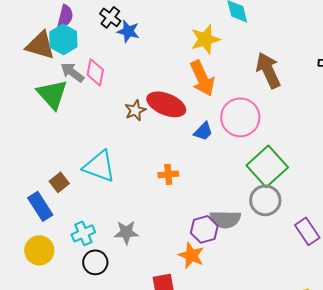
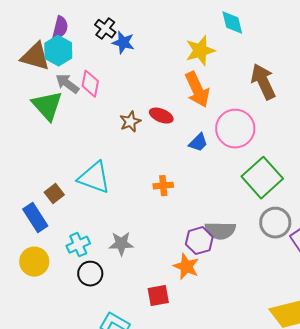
red ellipse: (166, 104) -> (161, 116), size x0.6
gray circle: (265, 200) -> (275, 223), moved

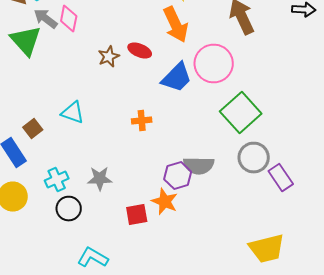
blue trapezoid: (198, 143) -> (177, 78), size x1.6
cyan triangle: (94, 178) -> (73, 112), size x0.7
red square: (158, 296) -> (137, 214), moved

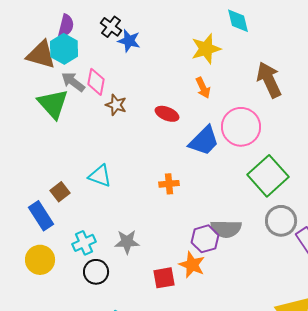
orange arrow: (176, 24) -> (203, 88), size x0.6
brown star: (109, 56) -> (116, 105), moved, turned -30

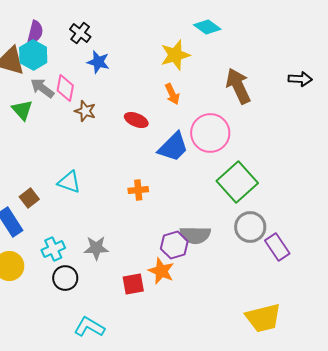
cyan diamond: (238, 21) -> (207, 27), turned -40
blue star: (129, 41) -> (98, 62), moved
green triangle: (53, 104) -> (22, 110), size x0.7

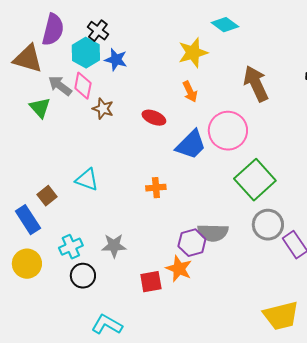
purple semicircle: (35, 32) -> (53, 30), size x1.4
cyan hexagon: (33, 55) -> (86, 53), moved

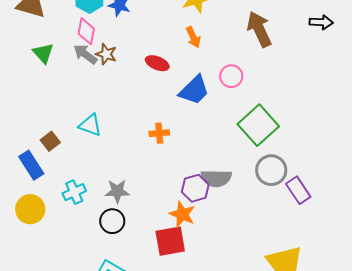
gray arrow: (60, 86) -> (85, 54), moved
pink circle: (228, 131) -> (231, 76), size x0.6
black circle: (83, 276) -> (112, 221), moved
red square: (151, 282) -> (170, 241), moved, size x1.4

